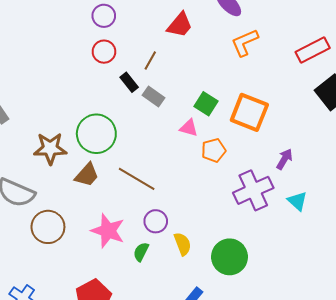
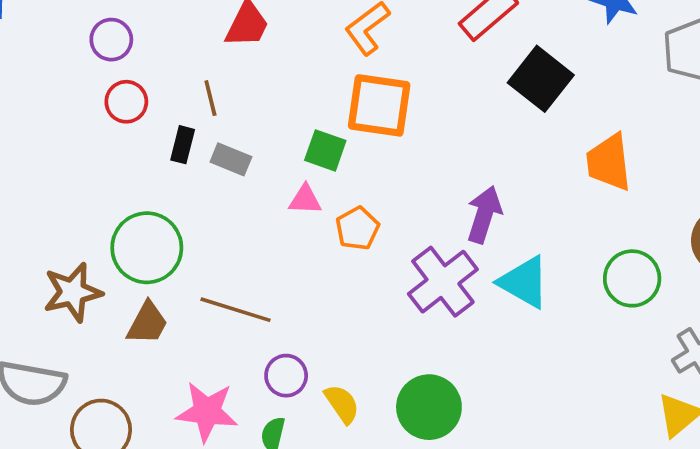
brown line: (150, 60) -> (210, 98), turned -30
black rectangle: (129, 82) -> (183, 145), turned 66
orange square: (249, 112) -> (379, 105), moved
purple arrow: (284, 159) -> (484, 215), size x1.4
cyan triangle: (297, 201) -> (524, 282), size x1.5

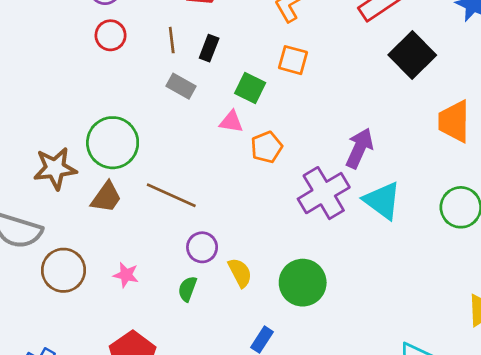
orange square: (379, 105) -> (293, 60), size x0.6
black rectangle: (183, 145) -> (209, 48), moved
pink star: (207, 412) -> (126, 275), moved, size x0.6

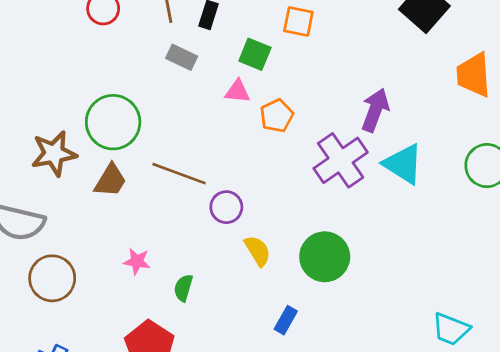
purple circle: (202, 247) -> (226, 207), moved
brown circle: (64, 270) -> (52, 278), moved
green semicircle: (187, 289) -> (183, 288), moved

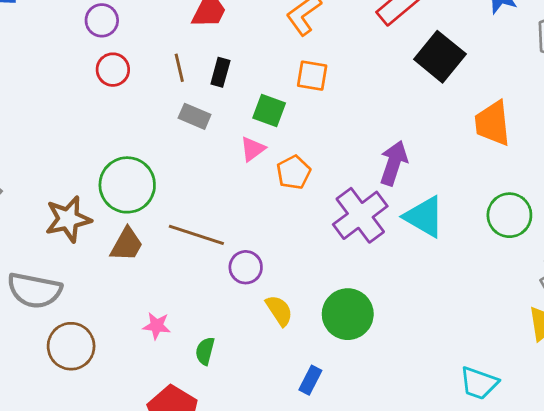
pink triangle: (237, 91) -> (253, 149), turned -40

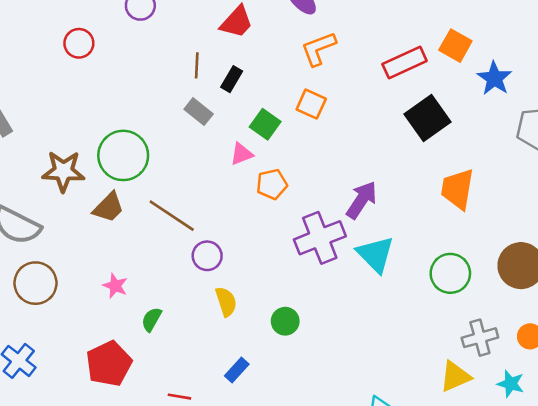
red circle: (113, 70) -> (79, 43), moved
green circle: (348, 314) -> (285, 321), size x0.6

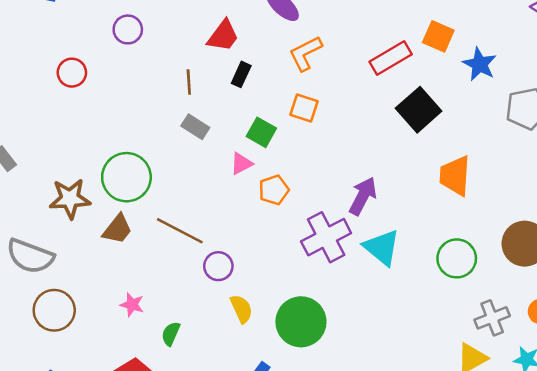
black rectangle: (232, 79) -> (241, 74), moved
green circle: (285, 321) -> (301, 322), size x1.8

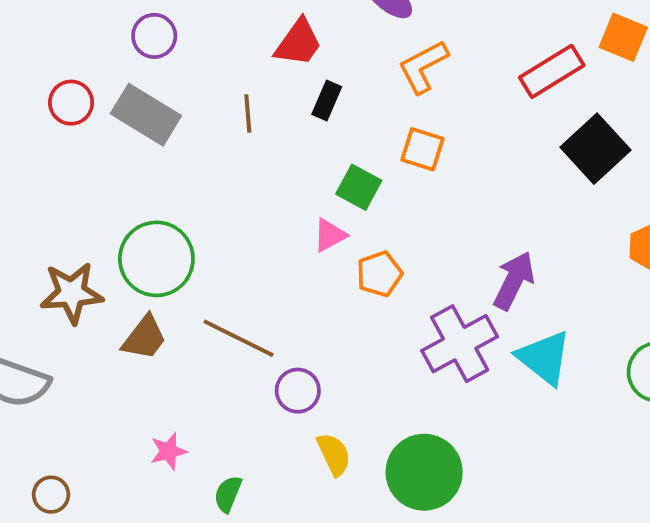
gray rectangle: (195, 127) -> (146, 115), moved, size x1.6
pink star: (132, 305) -> (169, 451), turned -30
brown circle: (54, 310) -> (51, 495), moved, size x0.6

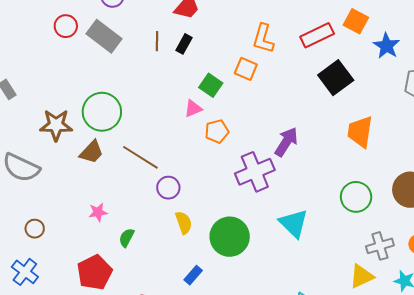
orange L-shape: (423, 67) -> (263, 38), moved, turned -52
black rectangle: (327, 101) -> (184, 44), moved
cyan triangle: (544, 358) -> (294, 223), moved

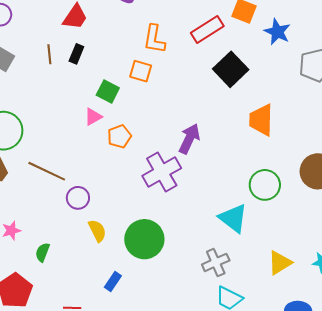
cyan triangle: (294, 223) -> (233, 218), moved
gray cross: (380, 246) -> (216, 262), moved

